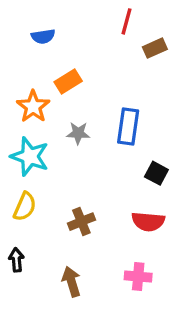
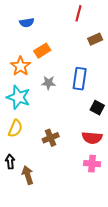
brown rectangle: (155, 48) -> (95, 39), moved
pink cross: (138, 277) -> (92, 164), moved
brown arrow: (71, 282) -> (28, 175), moved

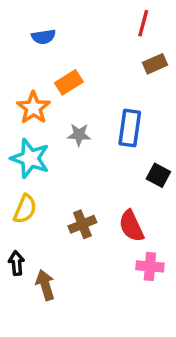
red line: (79, 13) -> (143, 23), moved
red semicircle: (92, 138) -> (131, 226), moved, turned 60

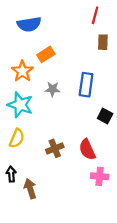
blue semicircle: (44, 37) -> (29, 24), size x1.5
brown rectangle: (155, 64) -> (103, 42), turned -64

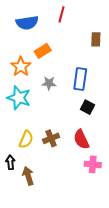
red line: (95, 15) -> (61, 14), moved
black square: (105, 116) -> (87, 107), moved
yellow semicircle: (17, 138) -> (26, 139), moved

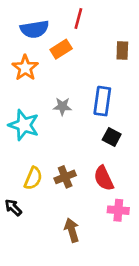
orange rectangle: (43, 51) -> (61, 49), moved
orange star: (21, 67) -> (25, 68), moved
black arrow: (10, 162) -> (13, 208), turned -40
brown arrow: (28, 176) -> (72, 230), moved

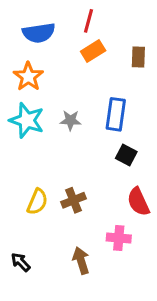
orange rectangle: (61, 49) -> (93, 51), moved
cyan star: (24, 125) -> (27, 120), moved
red semicircle: (104, 178) -> (138, 202), moved
black arrow: (13, 208) -> (21, 262), moved
pink cross: (118, 210) -> (119, 238), moved

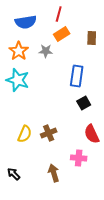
gray star: (70, 120) -> (46, 51), moved
black square: (126, 155) -> (84, 103), turned 32

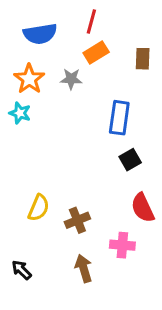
cyan star: (18, 80) -> (20, 113), moved, size x0.6
brown cross: (49, 133) -> (77, 220), moved

